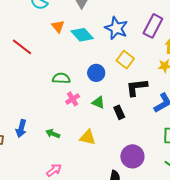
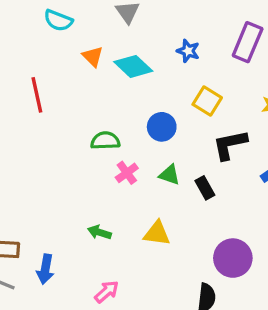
blue star: (116, 28) -> (188, 51), size x0.6
red line: (22, 47) -> (37, 95), turned 45
blue arrow: (21, 128) -> (45, 269), moved

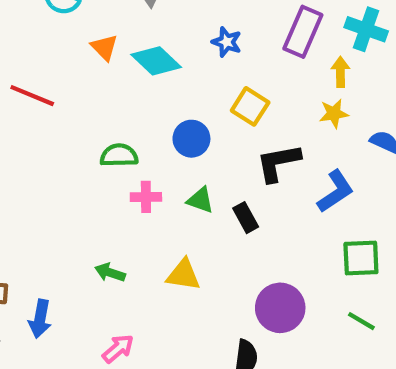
red line: (37, 95) -> (32, 96), turned -56
pink cross: (127, 173) -> (146, 197), turned 35

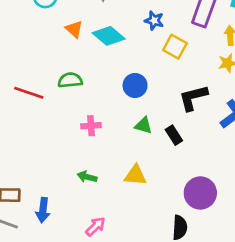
red line: (32, 96) -> (29, 93), moved
yellow square: (250, 106) -> (175, 47), moved
green semicircle: (119, 155) -> (70, 80), moved
pink cross: (146, 197) -> (91, 126), moved

